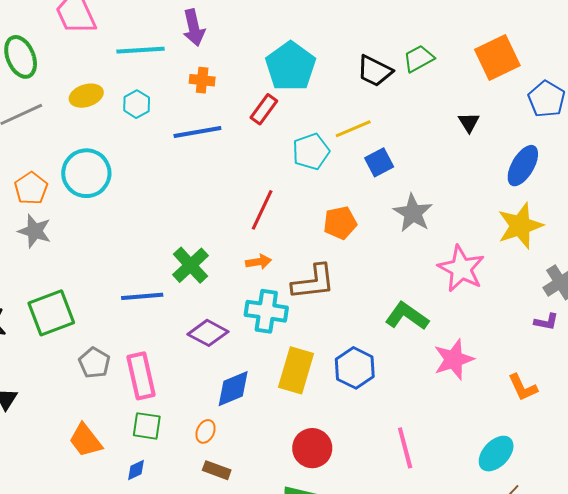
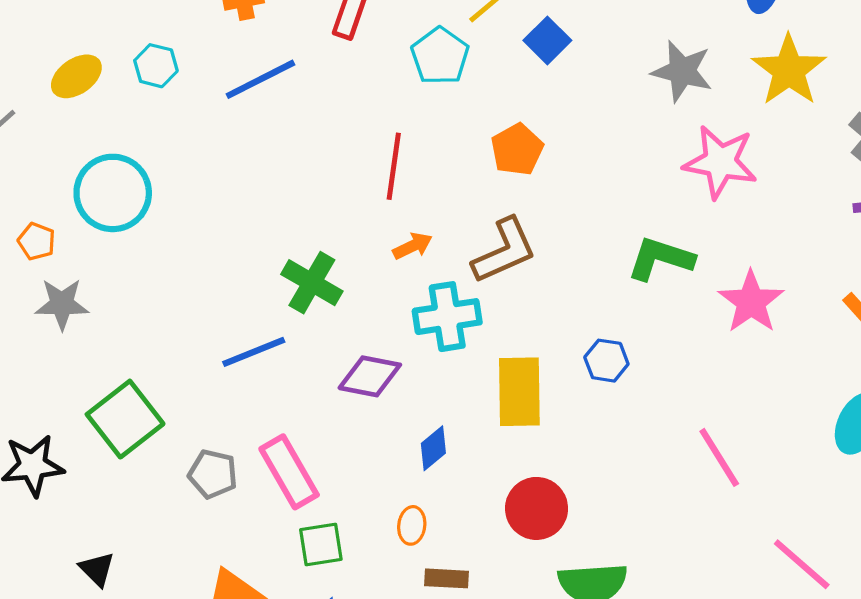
orange pentagon: (31, 188) -> (37, 241), size x0.7
gray star: (413, 213) -> (682, 71), moved
blue hexagon: (355, 368) -> (606, 361), size x0.7
blue diamond: (233, 389) -> (433, 448), size x0.7
red circle: (312, 448) -> (537, 508), moved

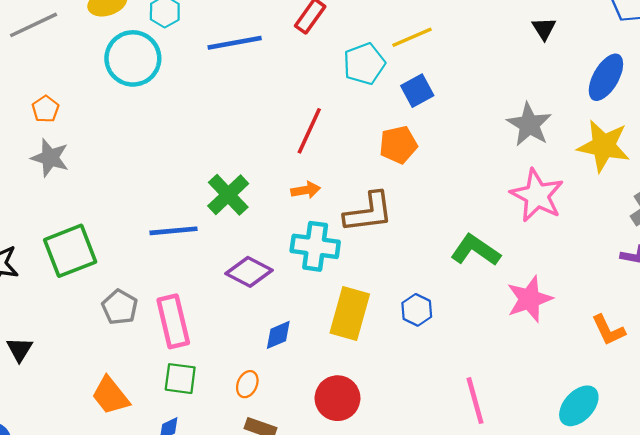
blue square: (547, 40) -> (417, 91), moved
yellow star: (789, 70) -> (604, 146), turned 30
cyan circle: (113, 193) -> (133, 58), moved

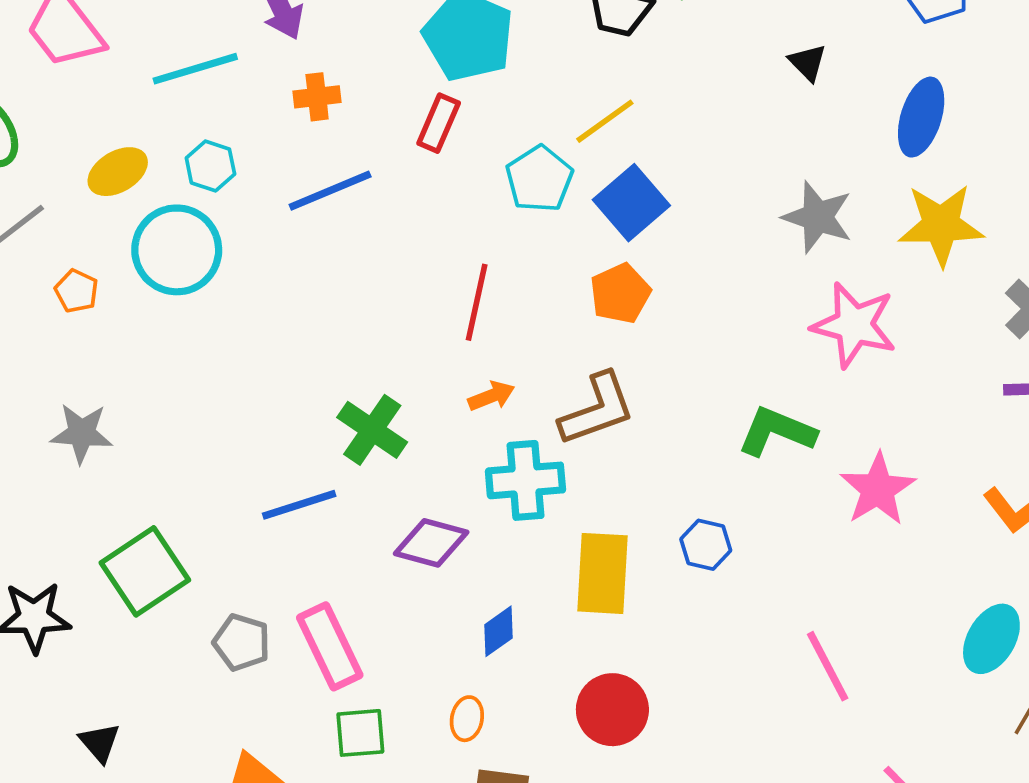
blue square: (417, 91) -> (631, 203), size x1.4
orange pentagon: (45, 109) -> (77, 291), moved

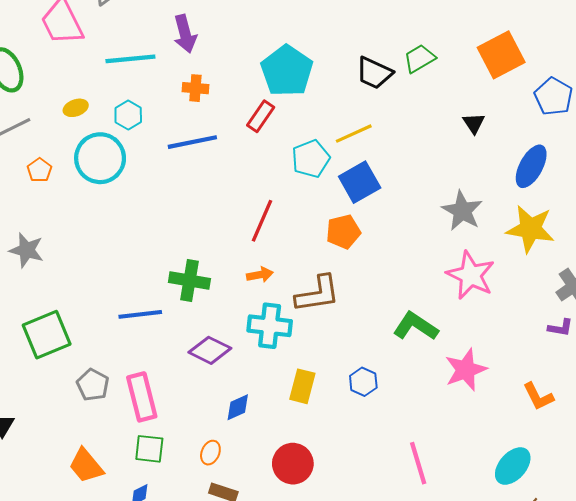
yellow ellipse: (118, 172) -> (76, 108), size x0.7
green cross: (372, 430) -> (189, 280), turned -36
yellow rectangle: (602, 573) -> (302, 386), size x0.7

